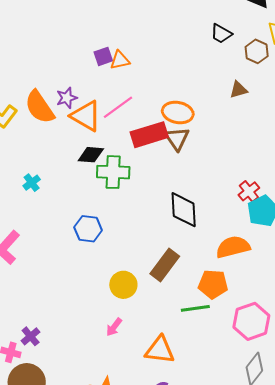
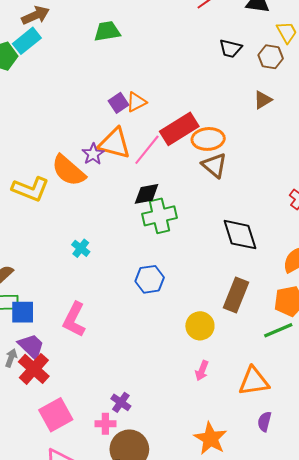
orange triangle: (86, 116) -> (114, 143), moved
red rectangle: (149, 135) -> (179, 129), moved
black diamond: (91, 155) -> (147, 194), moved

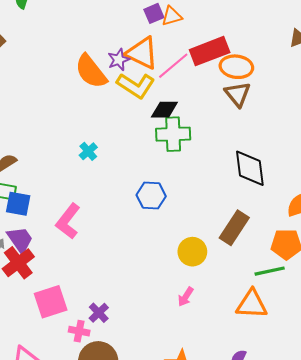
yellow L-shape: (30, 189) -> (136, 86), moved
orange triangle: (254, 381) -> (252, 304), moved
pink square: (56, 415) -> (51, 302), moved

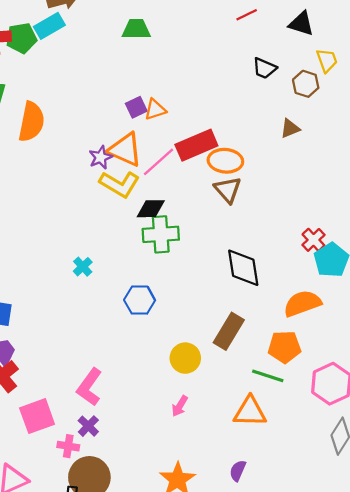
orange semicircle: (91, 71) -> (31, 122), moved, turned -129
cyan cross: (88, 151) -> (83, 267), moved
pink L-shape: (68, 221) -> (89, 387), moved
green line: (270, 271) -> (268, 376), turned 32

